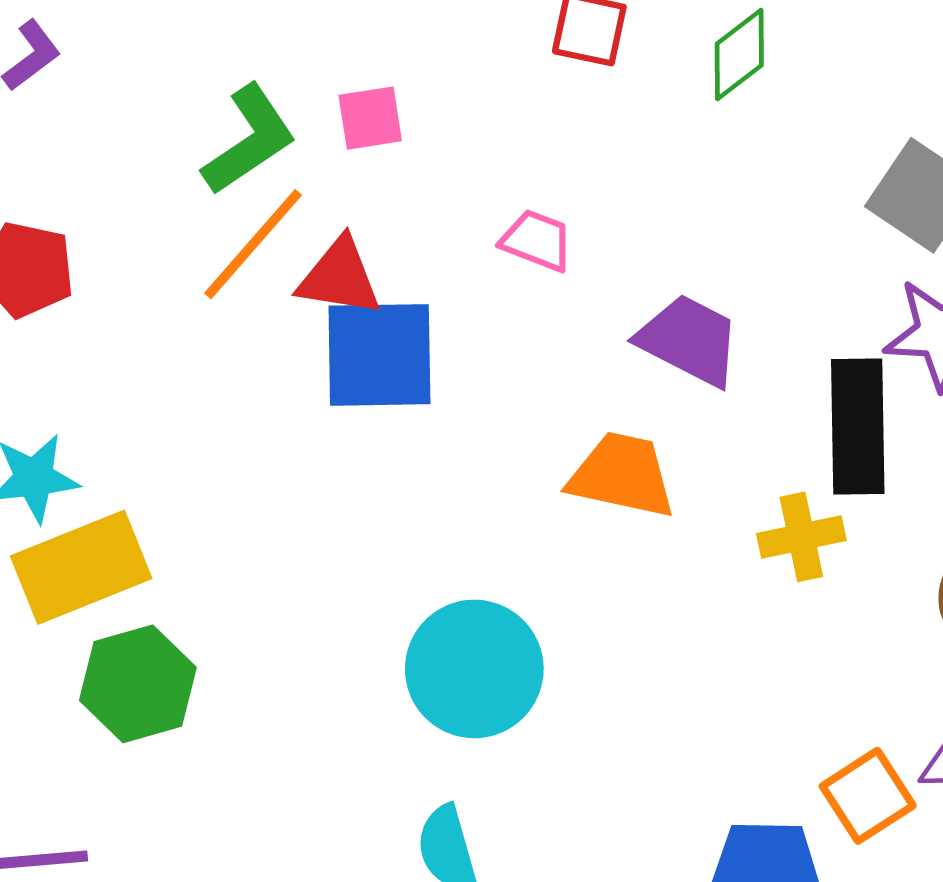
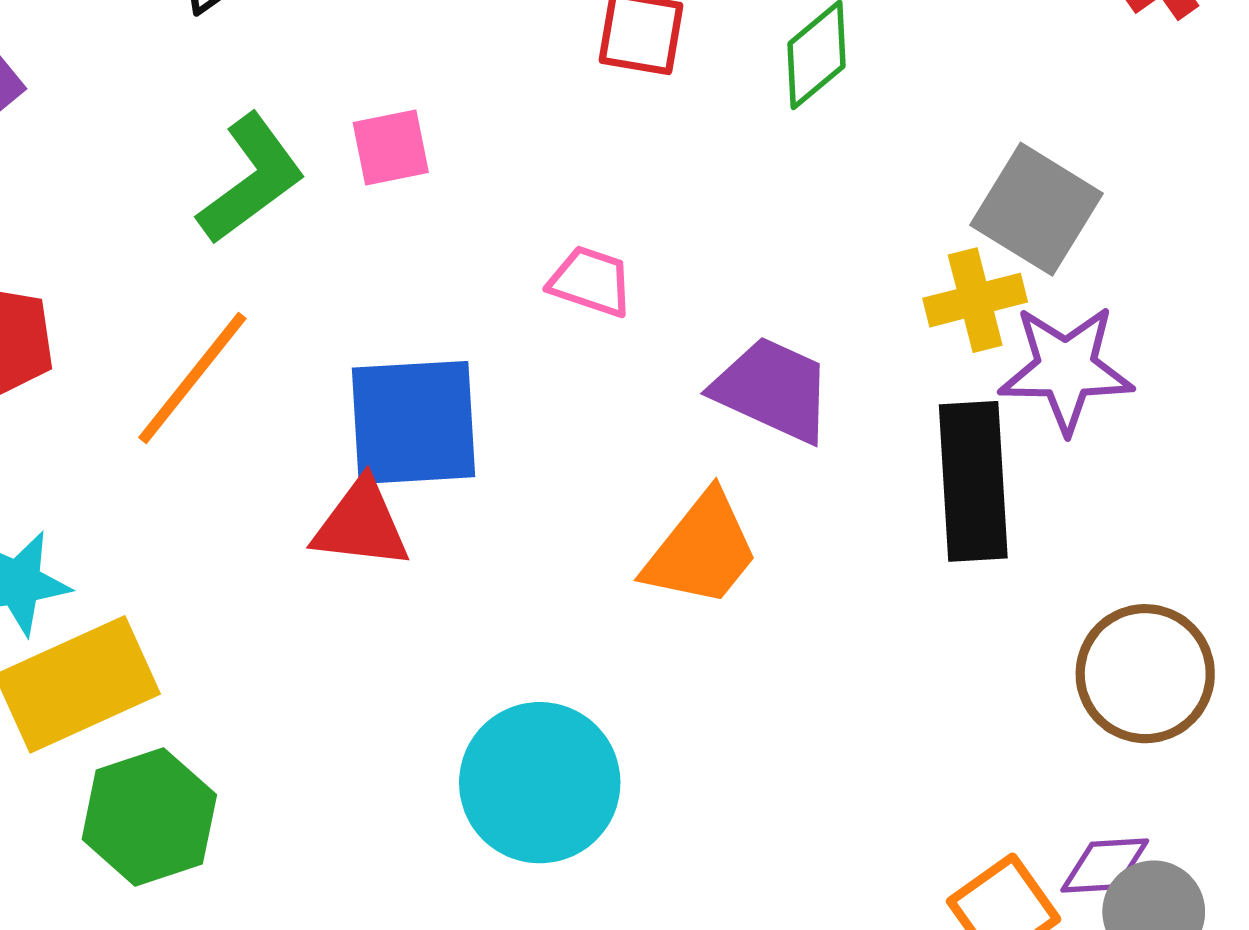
orange line: (253, 244) -> (192, 378), moved
red triangle: (340, 277) -> (361, 524), moved
orange trapezoid: (622, 475) -> (701, 550), turned 119
yellow cross: (801, 537) -> (975, 300), moved

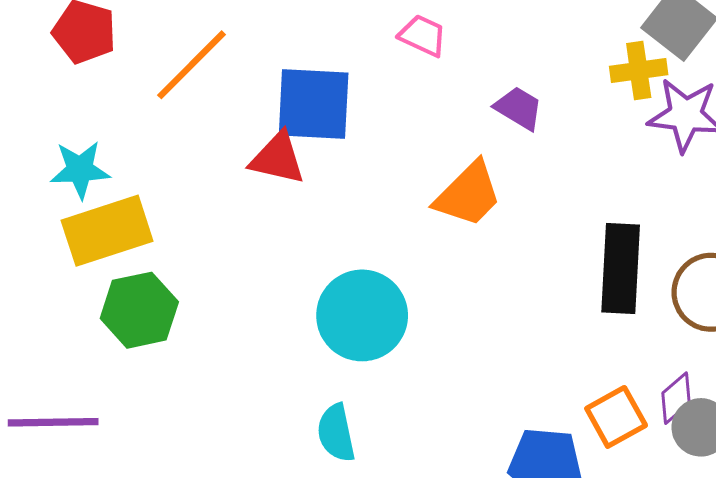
purple trapezoid: (773, 390) -> (519, 108), size x0.7
black rectangle: (973, 481) -> (621, 269), moved
purple diamond: (1105, 865) -> (676, 398), turned -44

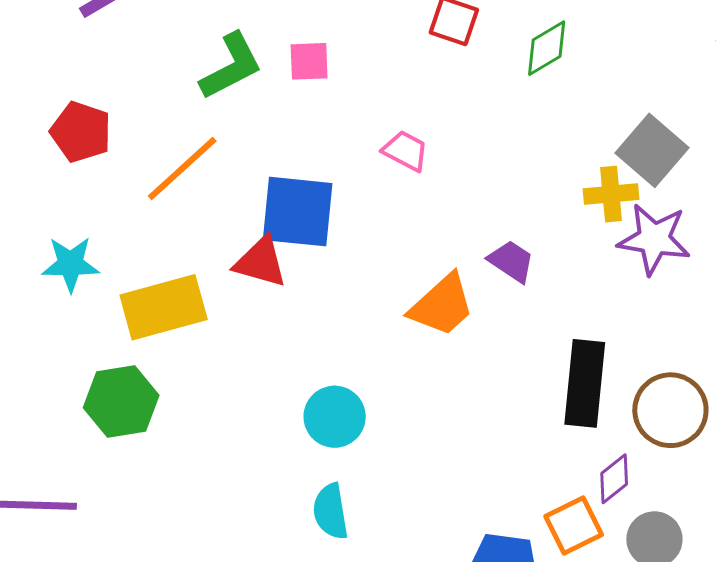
purple trapezoid: (519, 108) -> (511, 261), moved
yellow rectangle: (107, 231) -> (164, 307), moved
cyan circle: (362, 315) -> (335, 417), size x0.7
purple diamond: (676, 398) -> (614, 479), moved
cyan semicircle: (336, 433) -> (331, 511), moved

